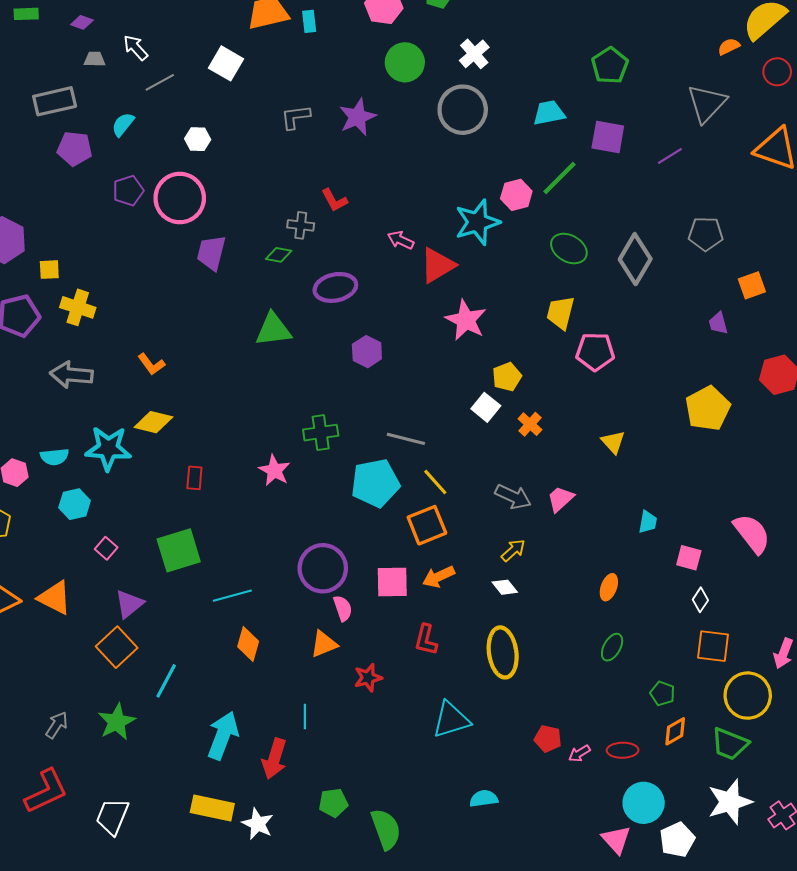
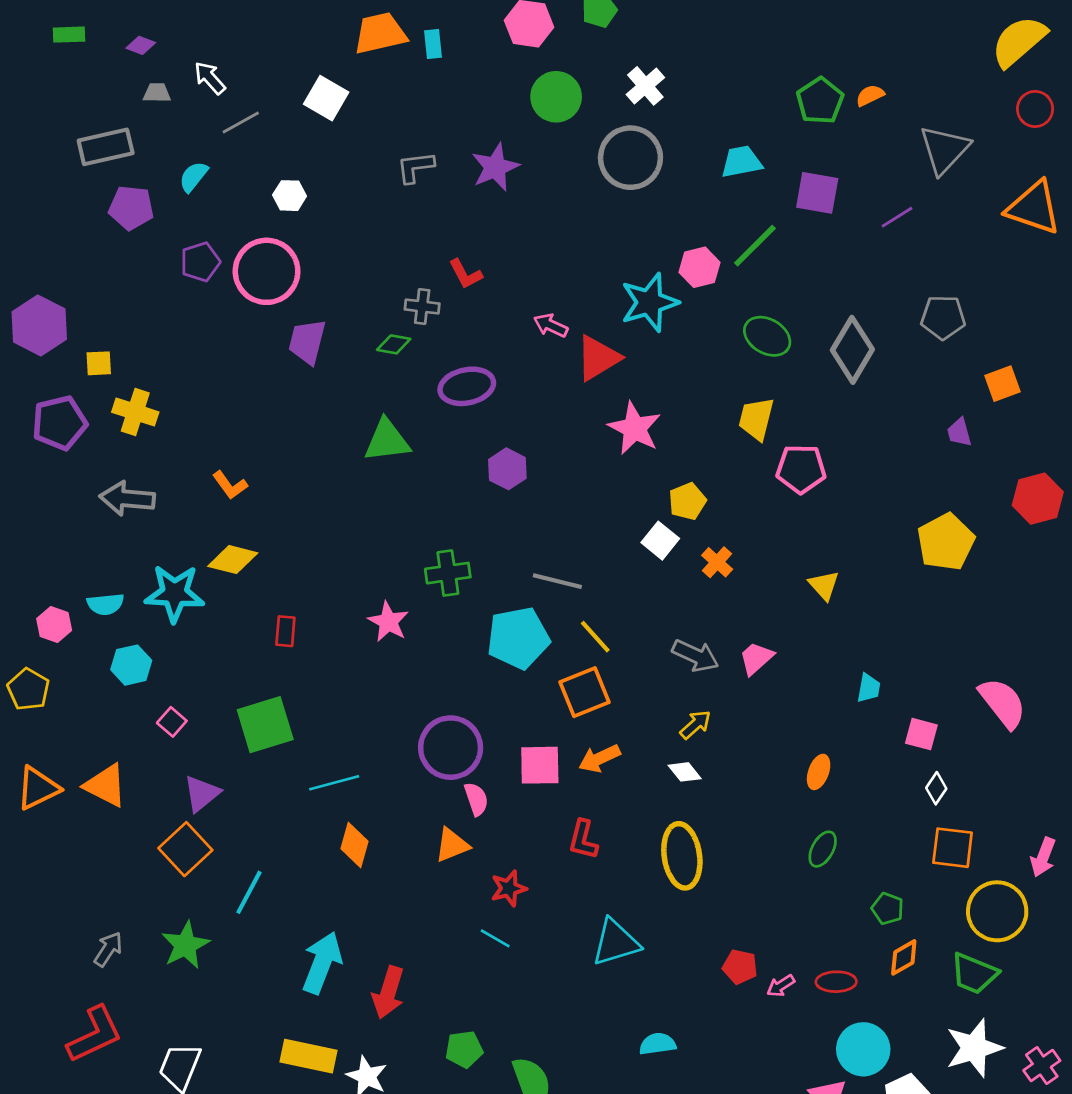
orange semicircle: (729, 47) -> (870, 95), moved
cyan line: (305, 717) -> (495, 938), moved, turned -60

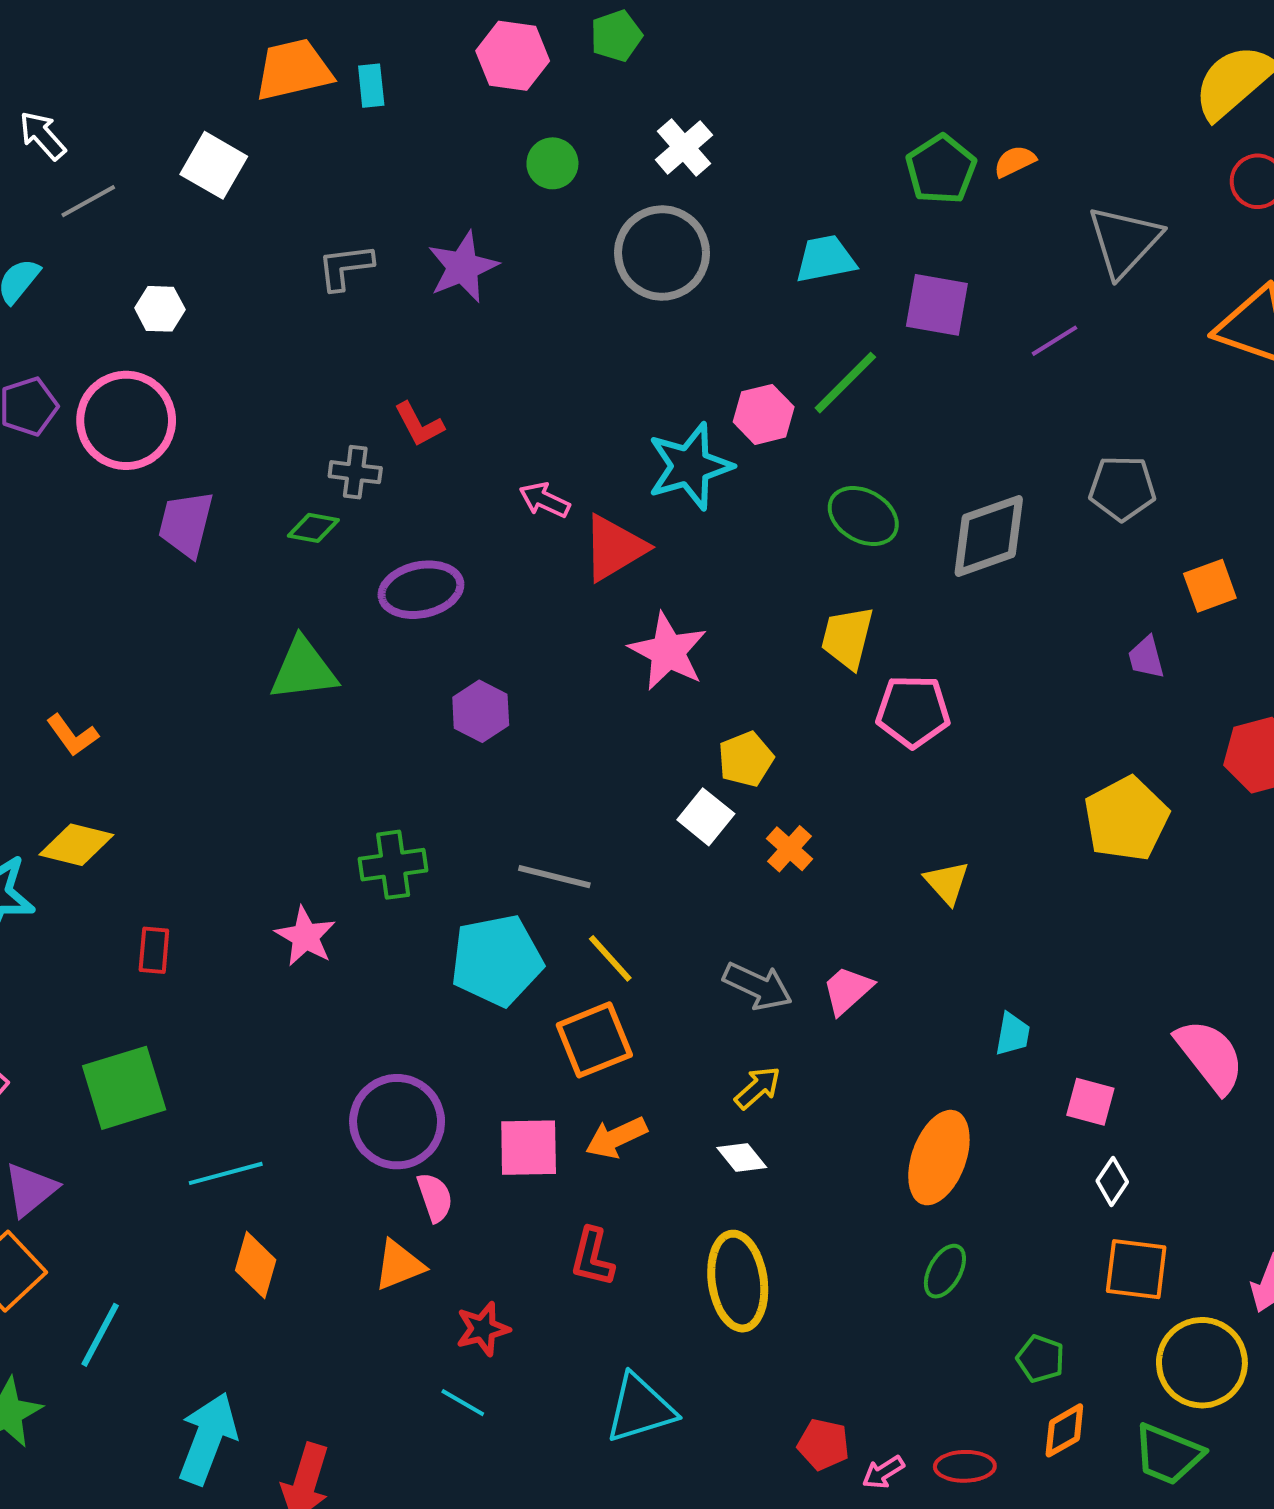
green circle: (556, 97) -> (552, 163), size x0.7
gray diamond: (852, 350) -> (989, 536), turned 40
orange ellipse: (819, 772) -> (939, 1158), size x1.8

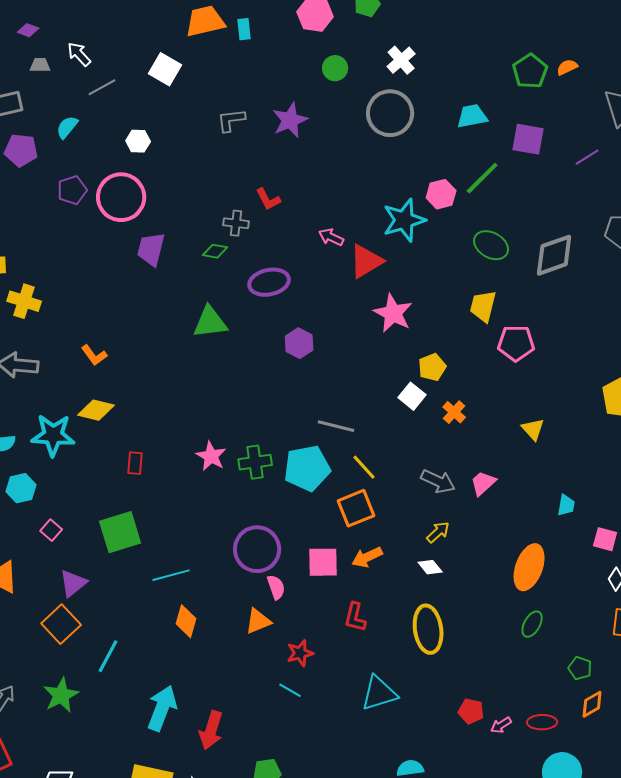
green cross: (393, 865) -> (255, 462), moved

